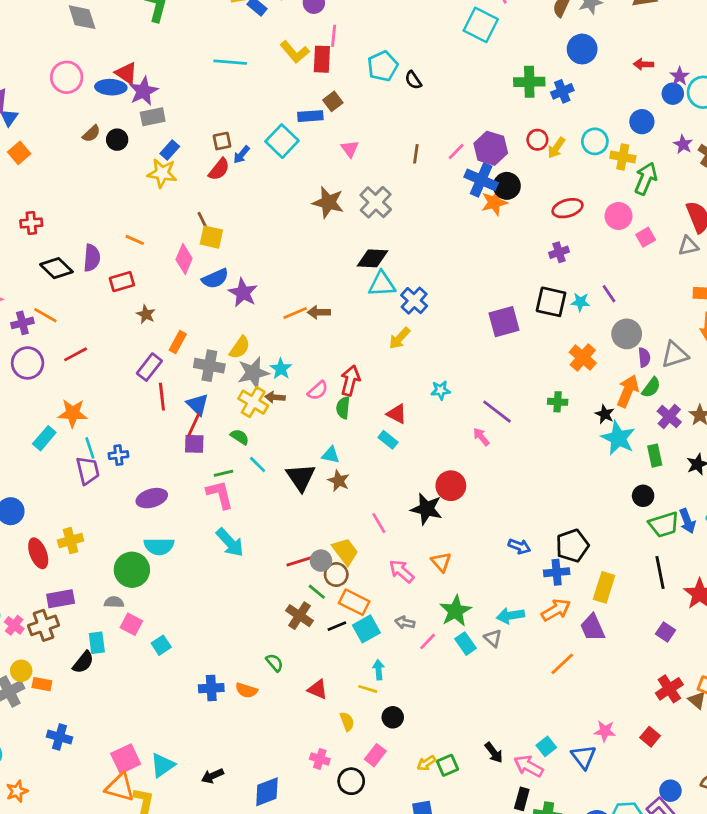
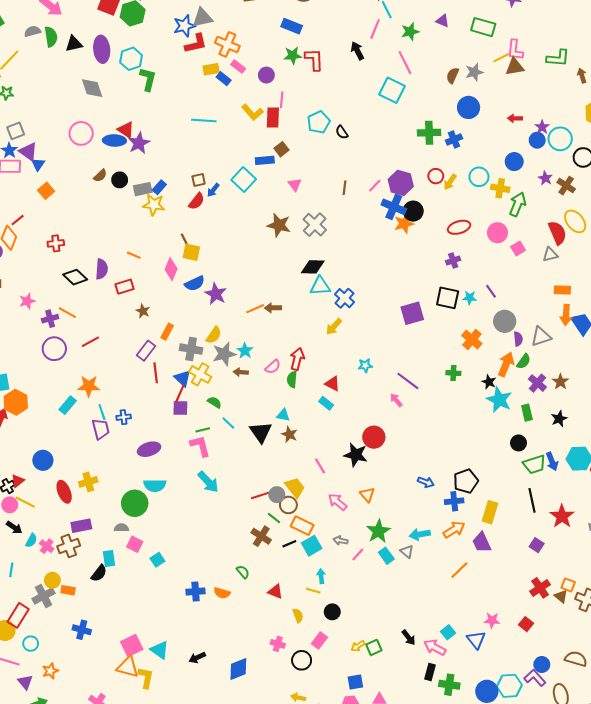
gray rectangle: (153, 117) -> (143, 189), moved
yellow cross: (253, 402) -> (200, 374), moved
cyan triangle: (163, 765) -> (160, 650), turned -48

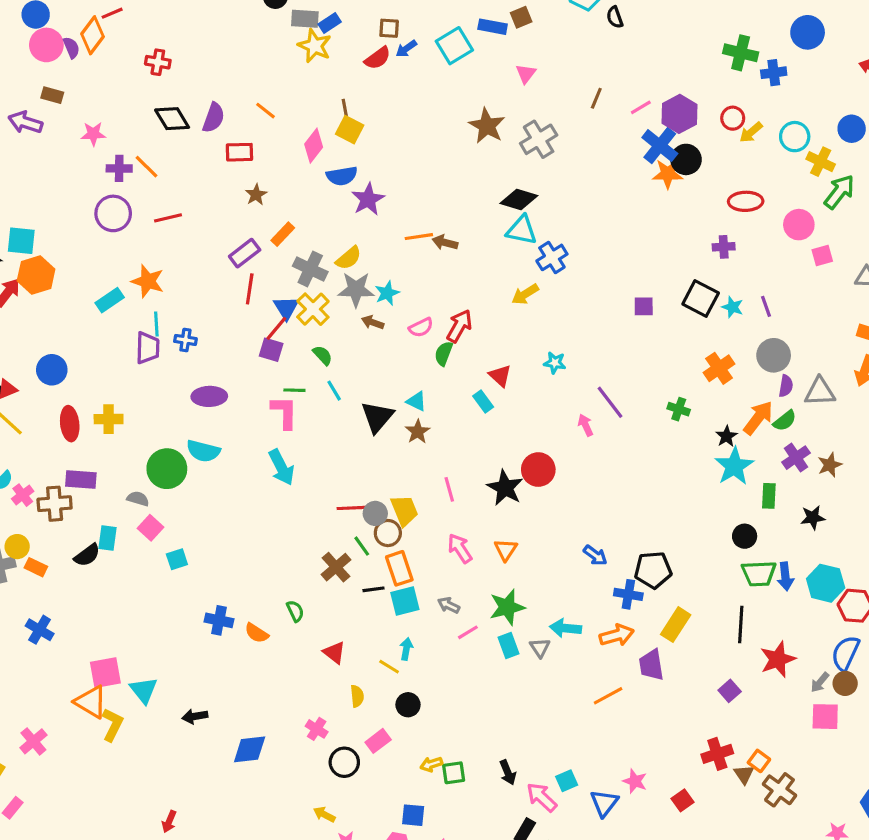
purple square: (412, 313) -> (644, 306), size x0.6
orange rectangle: (302, 526) -> (399, 568), turned 30

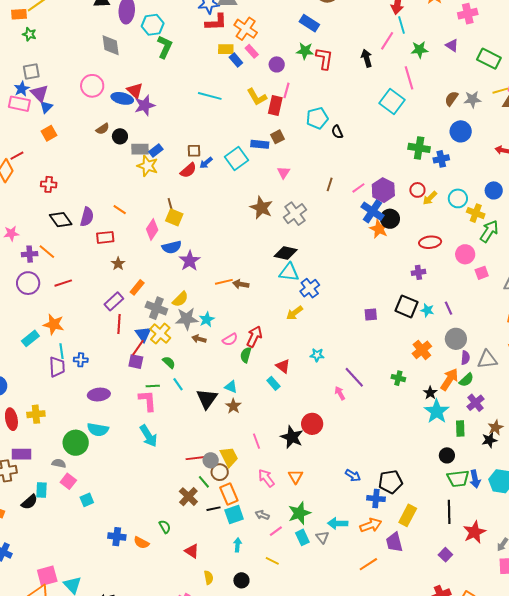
orange star: (668, 174) -> (379, 229), turned 30
brown star: (830, 465) -> (495, 428), moved
yellow line: (389, 667) -> (272, 561), moved

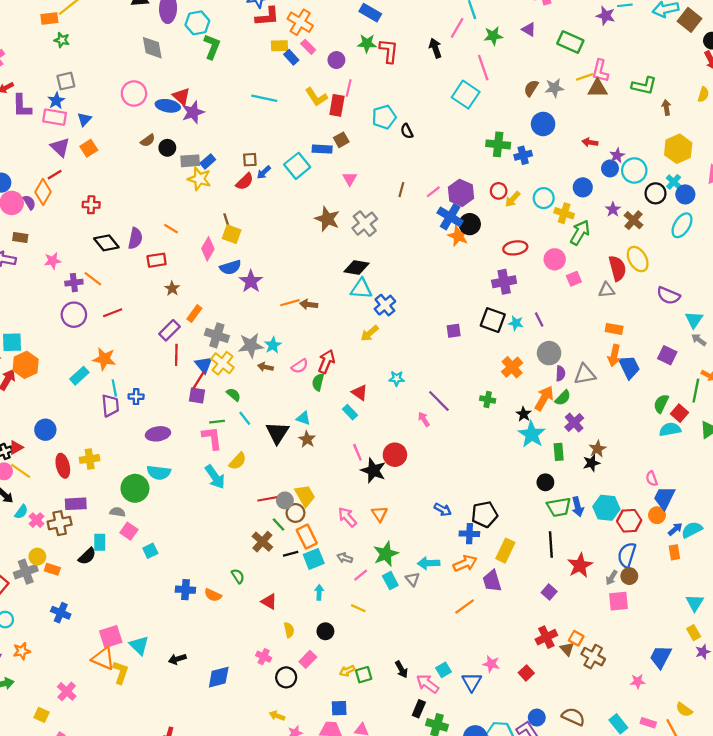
purple triangle: (39, 93) -> (60, 147), moved
purple cross: (418, 272) -> (504, 282), size x1.5
yellow semicircle: (180, 299) -> (238, 461), moved
pink line: (256, 441) -> (357, 452), moved

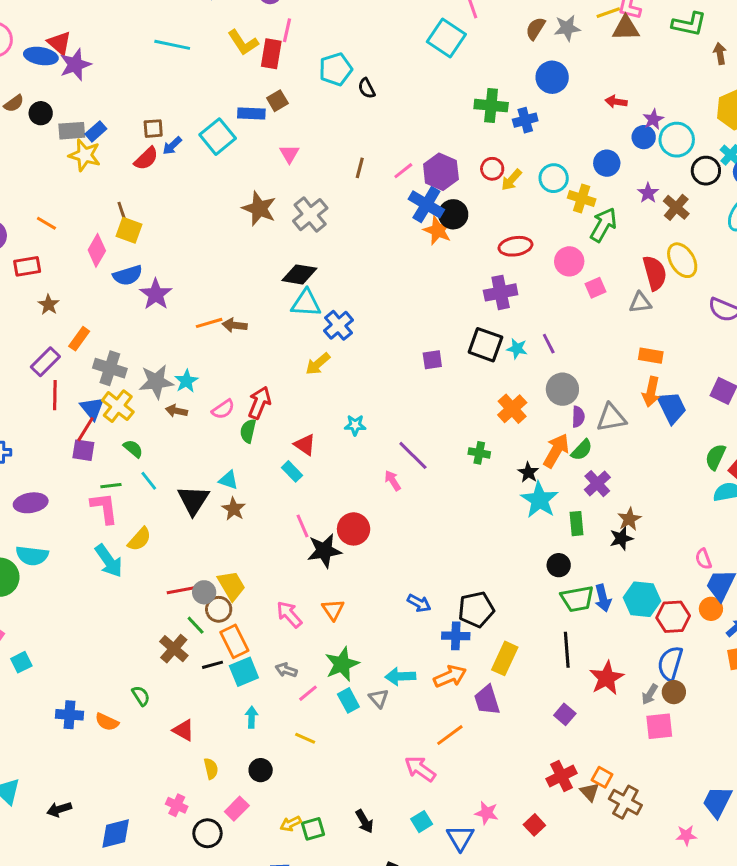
black star: (373, 470) -> (324, 551), turned -30
pink arrow: (427, 684) -> (420, 769), moved

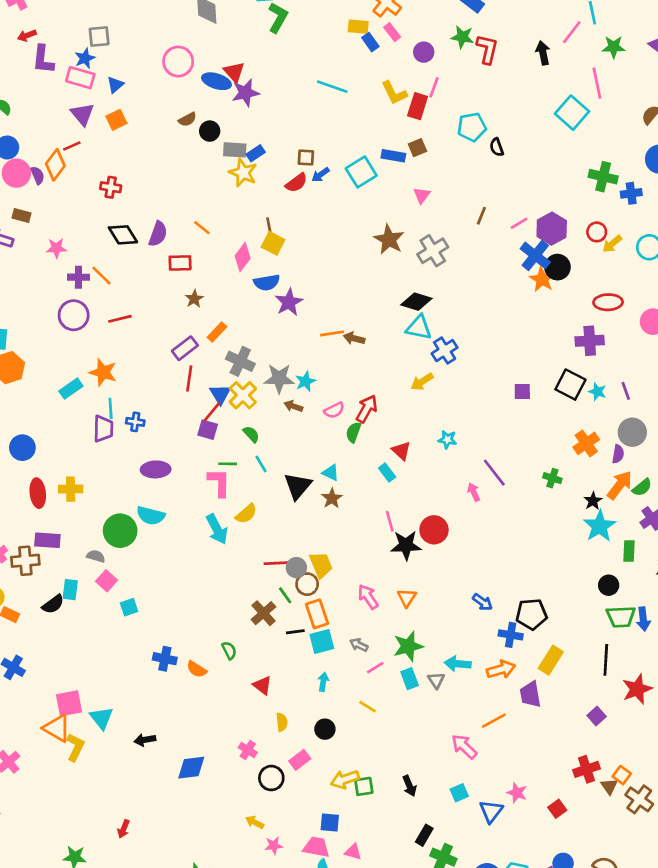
purple semicircle: (578, 417) -> (618, 454), moved
yellow arrow: (291, 824) -> (345, 779), size x1.5

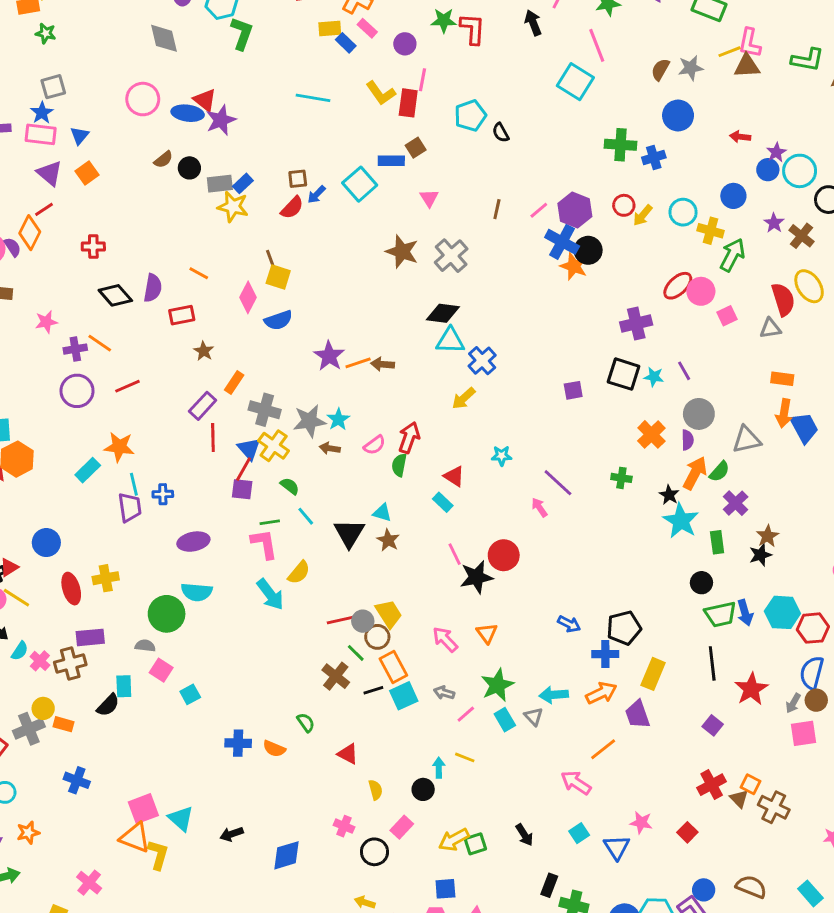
purple star: (289, 302) -> (329, 356), moved
red ellipse: (608, 302) -> (678, 286), moved, turned -32
cyan arrow: (323, 682) -> (439, 768), moved

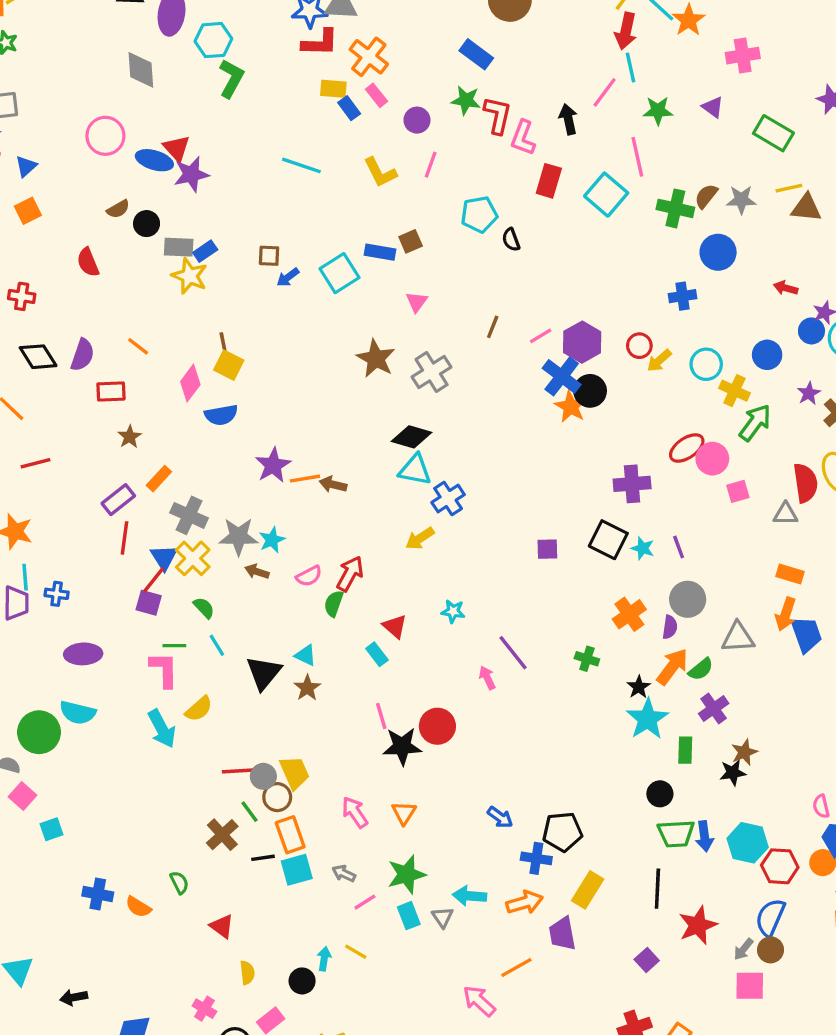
pink L-shape: (750, 43) -> (523, 138), moved
red rectangle: (408, 103) -> (549, 181), moved
green cross: (621, 145) -> (675, 208), moved
red semicircle: (292, 208) -> (88, 262), moved, turned 105

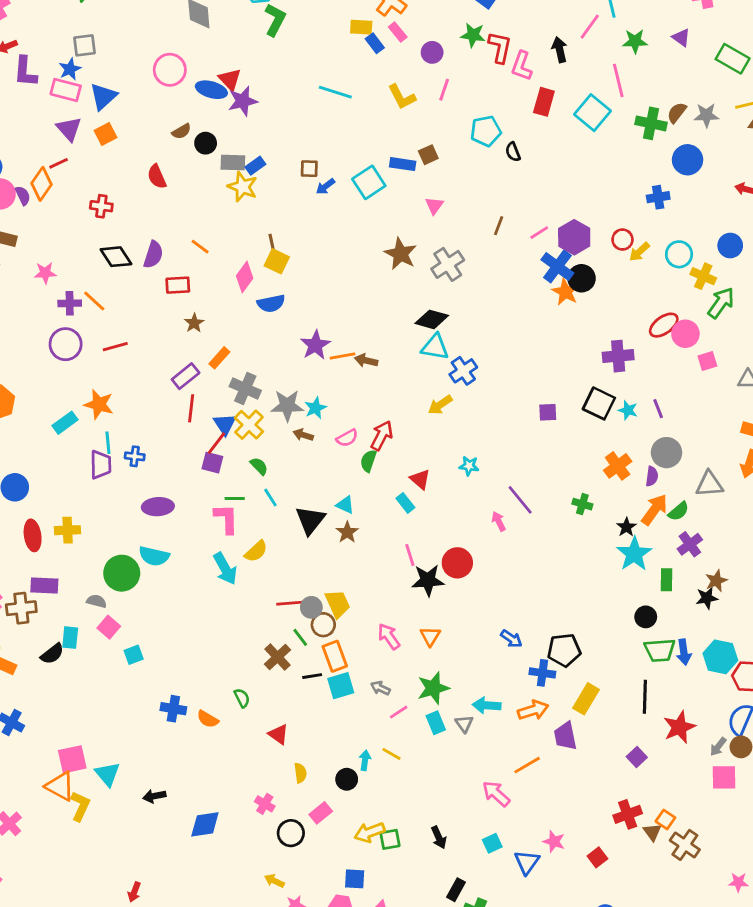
blue triangle: (26, 166) -> (103, 96), size x1.5

